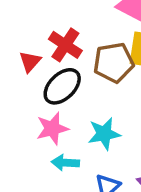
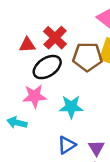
red triangle: (30, 62) -> (27, 45), turned 35
cyan arrow: (65, 163) -> (17, 123), moved

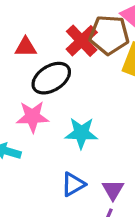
red cross: (55, 38) -> (82, 41), moved
brown pentagon: (87, 57) -> (109, 35), moved

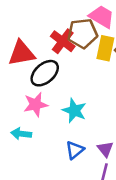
red triangle: (26, 47) -> (22, 53), size x1.6
cyan star: (81, 133) -> (74, 111), turned 30

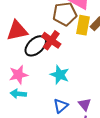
red cross: (63, 41) -> (51, 40), moved
pink star: (36, 104) -> (18, 75), moved

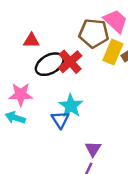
red triangle: (17, 31) -> (31, 40), size x0.6
blue triangle: (61, 106) -> (60, 120), moved, turned -35

